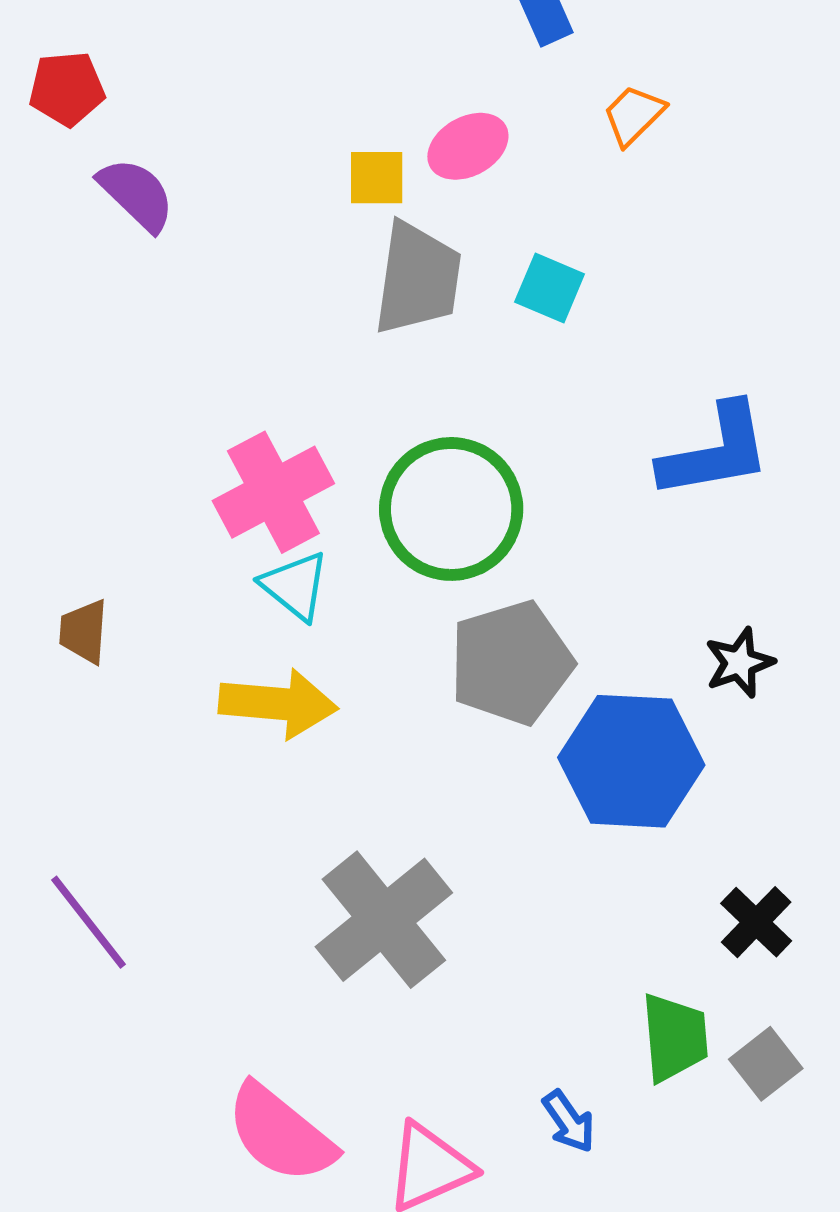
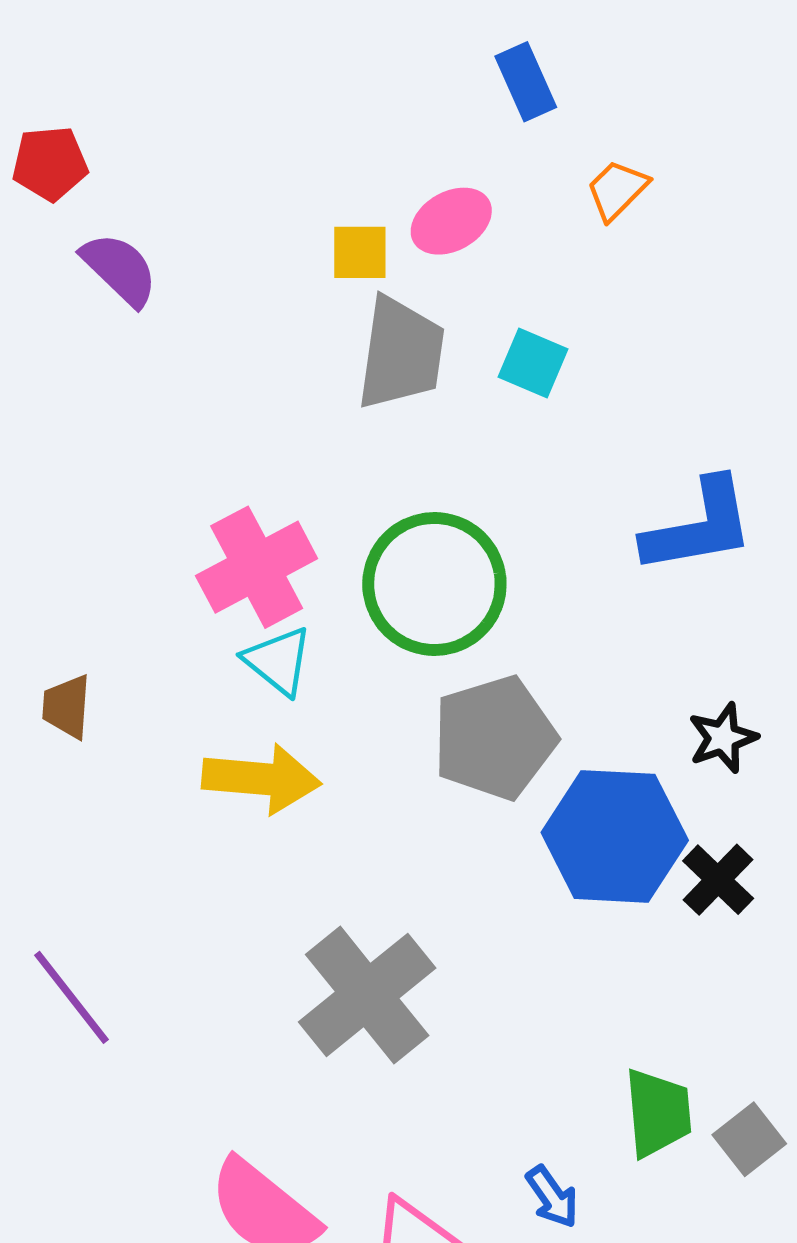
black cross: (756, 922) -> (718, 880), moved

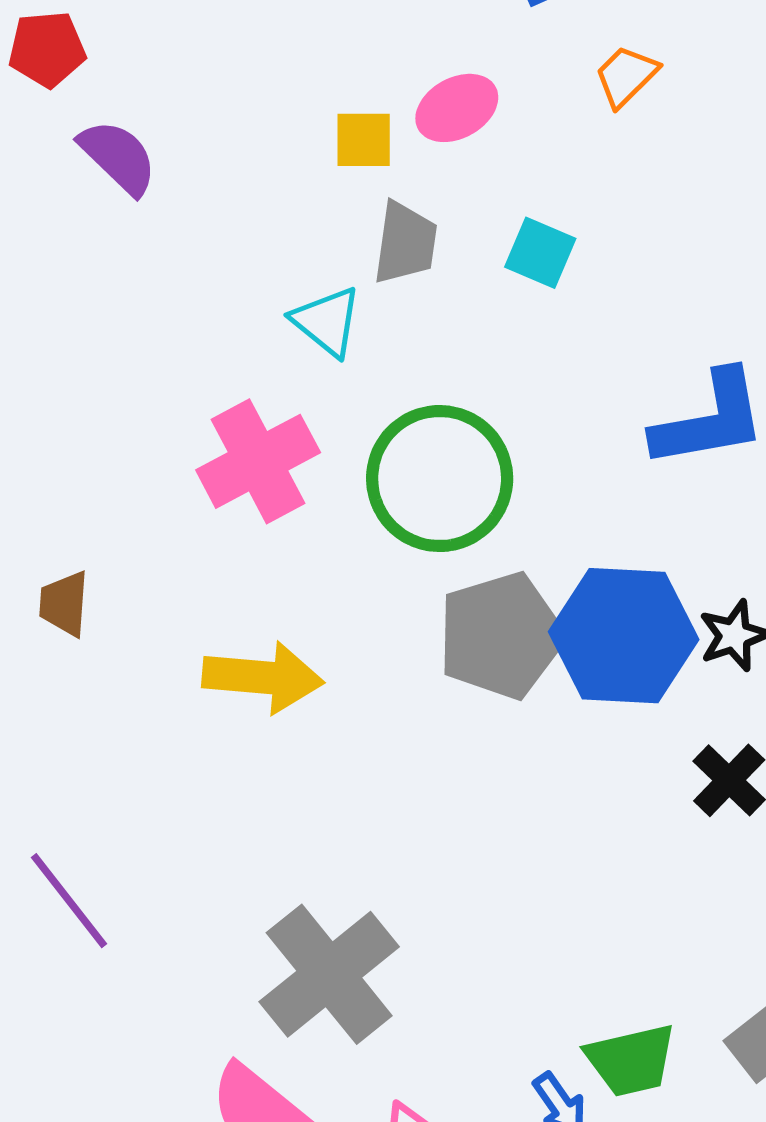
gray trapezoid: (401, 353) -> (405, 243), size x0.7
cyan triangle: (278, 661) -> (327, 321), moved
blue hexagon: (615, 836) -> (624, 636), moved
gray cross: (367, 995) -> (329, 974), moved
green trapezoid: (658, 1113) -> (631, 1060), moved, turned 82

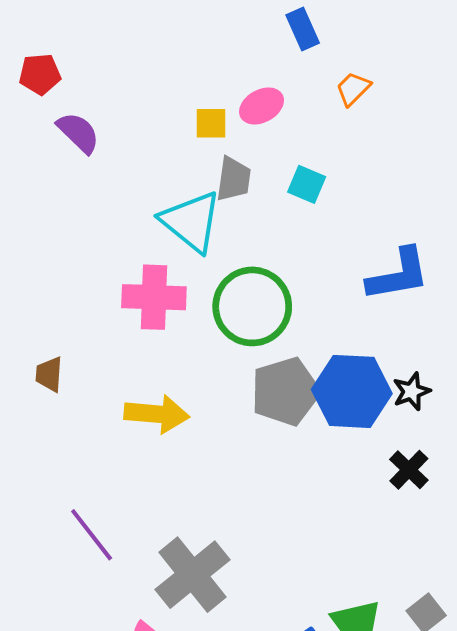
cyan triangle: (327, 321) -> (191, 222), size x1.6
pink cross: (258, 461) -> (154, 297), turned 30
purple line: (69, 901) -> (92, 535), moved

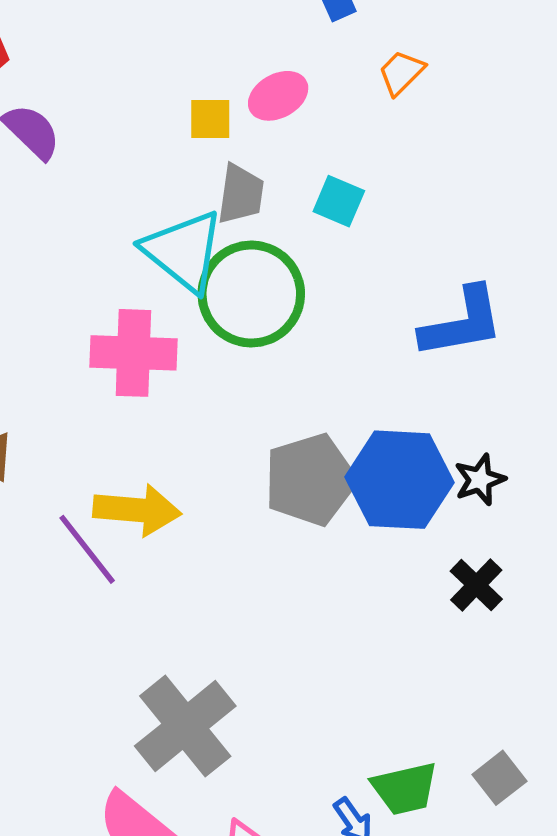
green circle: (252, 306) -> (251, 294), moved
purple line: (92, 535) -> (87, 549), moved

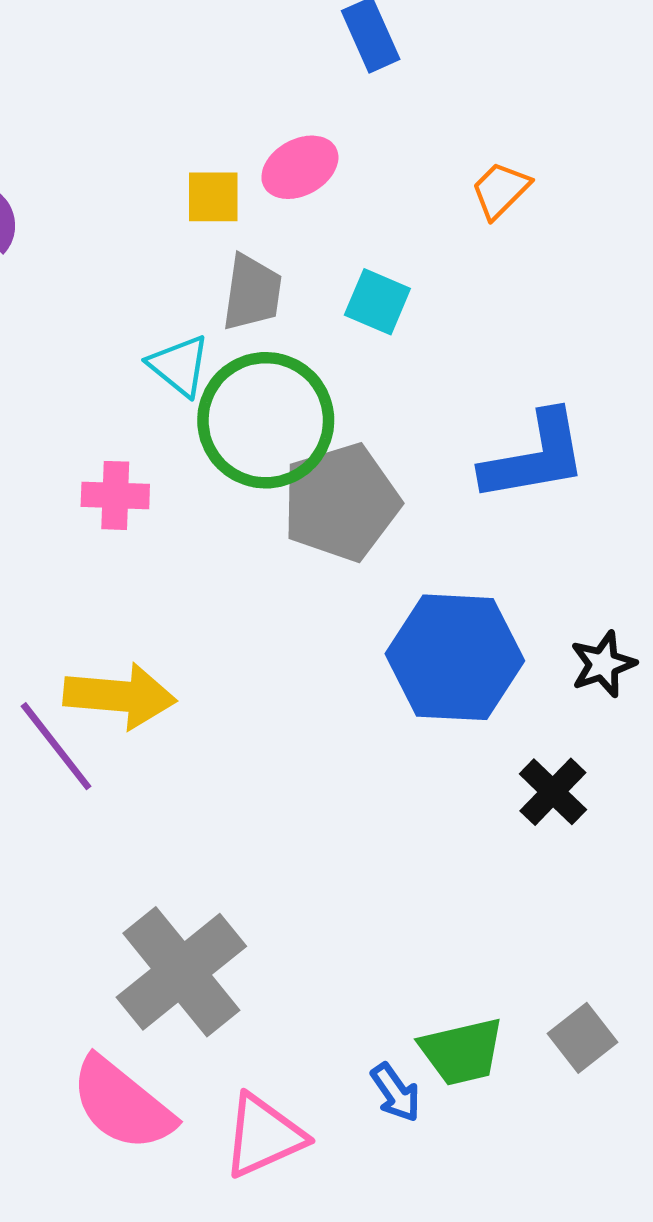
orange trapezoid: (401, 73) -> (500, 190), moved
cyan triangle: (183, 251) -> (179, 366), size x0.6
pink cross: (133, 353) -> (115, 495), size x0.6
gray pentagon: (310, 480) -> (341, 502), moved
black star: (480, 480) -> (603, 664), moved

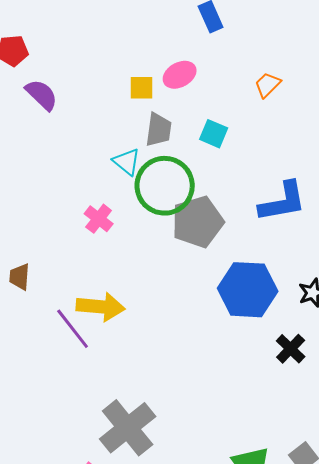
pink cross: (115, 495) -> (99, 219), turned 36

